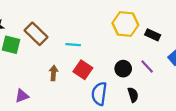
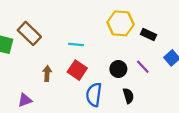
cyan line: (73, 45) -> (76, 45), moved
purple triangle: (22, 96) -> (25, 100), moved

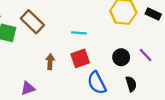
black rectangle: (148, 35) -> (153, 14), moved
red square: (77, 70) -> (80, 58), turned 36
blue semicircle: (94, 95) -> (97, 83), turned -35

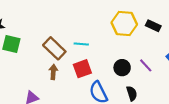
brown rectangle: (32, 22) -> (54, 48), moved

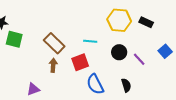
cyan line: (81, 44) -> (90, 41), moved
black circle: (122, 68) -> (119, 52), moved

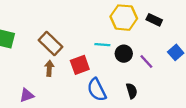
cyan line: (90, 41) -> (102, 45), moved

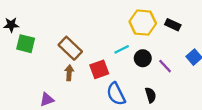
cyan line: (102, 45) -> (122, 49), turned -32

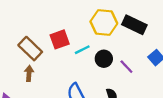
black rectangle: (173, 25) -> (134, 25), size x1.5
red square: (99, 69) -> (60, 39), moved

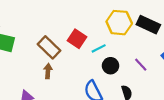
red square: (60, 39) -> (77, 39), turned -36
black circle: (104, 59) -> (111, 66), moved

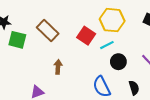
yellow hexagon: (119, 23) -> (112, 20), moved
brown rectangle: (49, 47) -> (48, 30), moved

